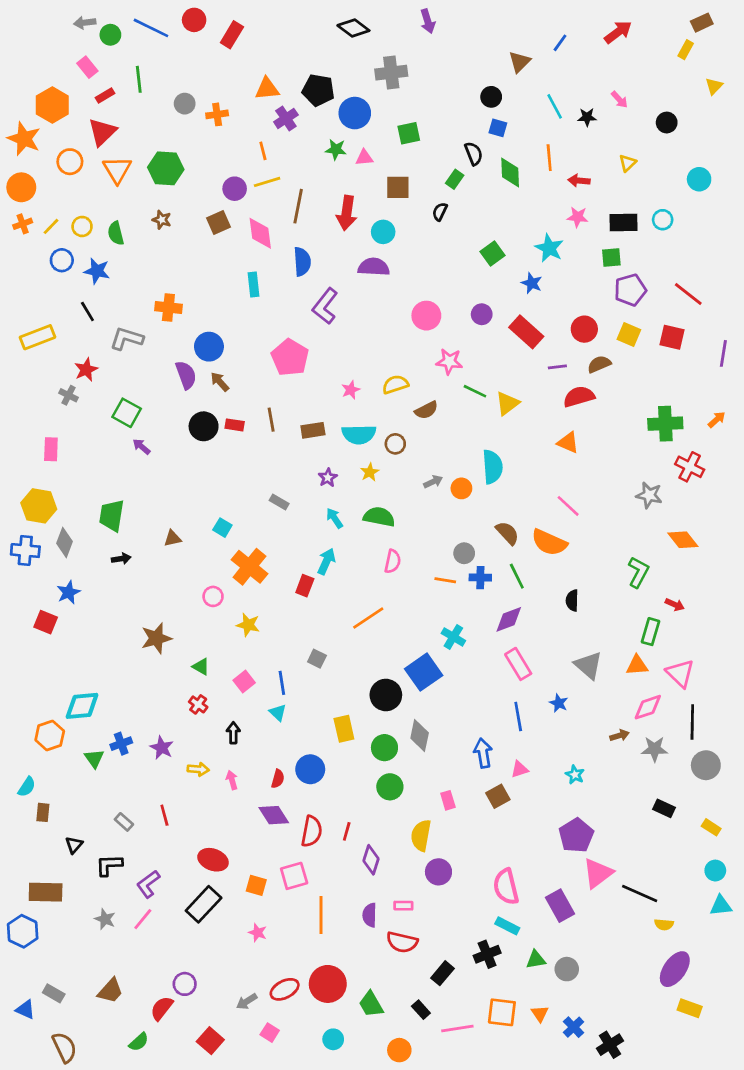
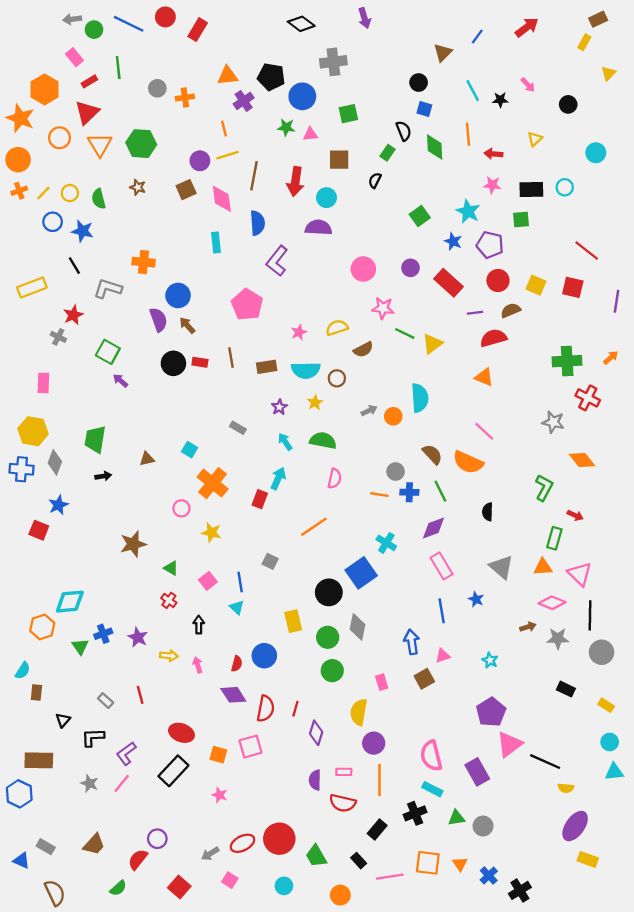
purple pentagon: (630, 290) -> (490, 245), moved, turned 30
pink diamond: (648, 707) -> (552, 603), turned 40
orange line: (321, 915) -> (379, 780), moved

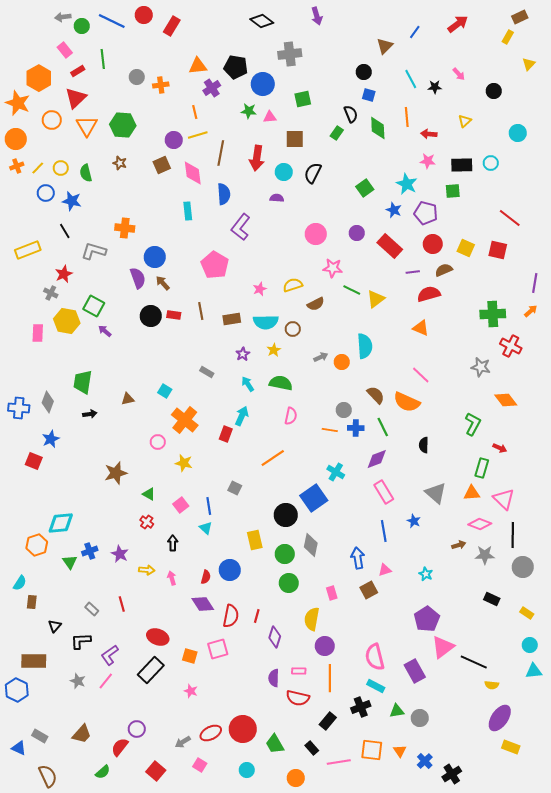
black semicircle: (375, 180) -> (313, 173), moved, size x1.5
purple semicircle: (318, 228) -> (277, 198), size x0.6
purple line: (617, 301) -> (535, 283), moved
yellow hexagon: (33, 431) -> (67, 321), moved

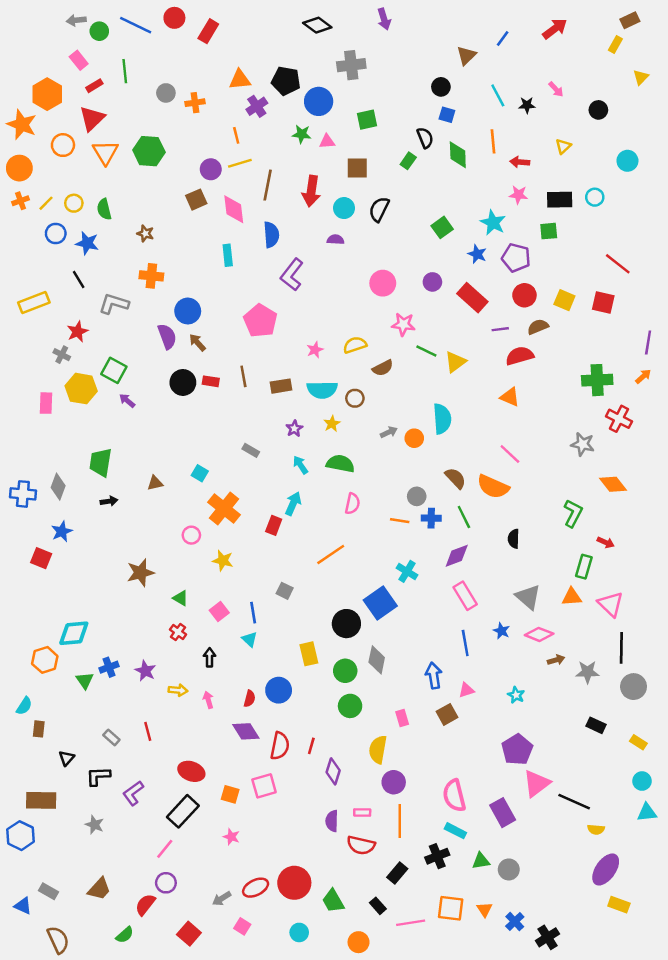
brown star: (120, 163) -> (145, 233), moved
pink diamond: (480, 524) -> (539, 634), moved
pink line: (106, 681) -> (165, 849), moved

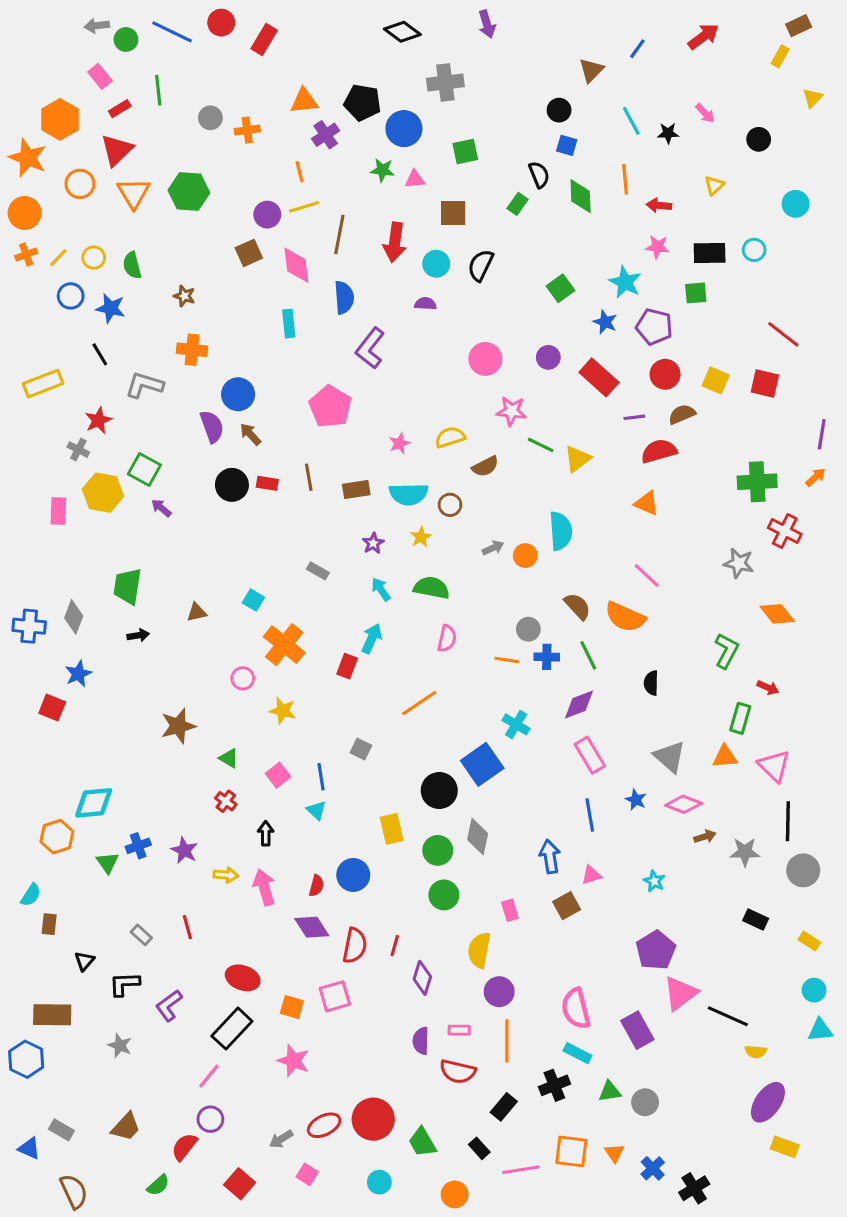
pink arrow: (208, 700) -> (264, 887), size x1.6
pink star: (231, 837) -> (293, 1061), size x1.5

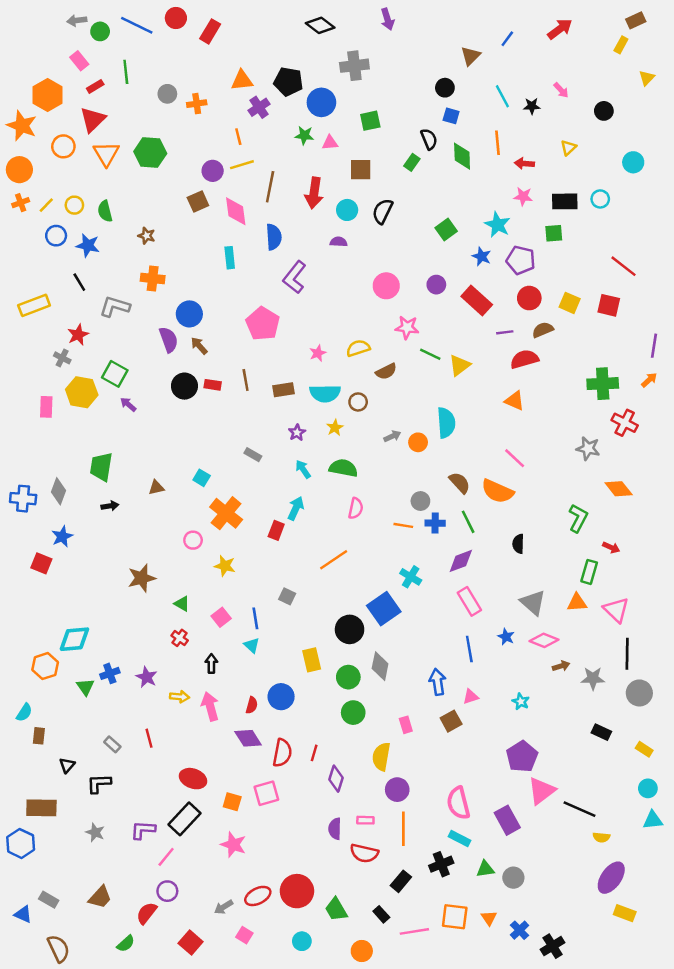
purple L-shape: (169, 1006) -> (143, 830), moved, turned 40

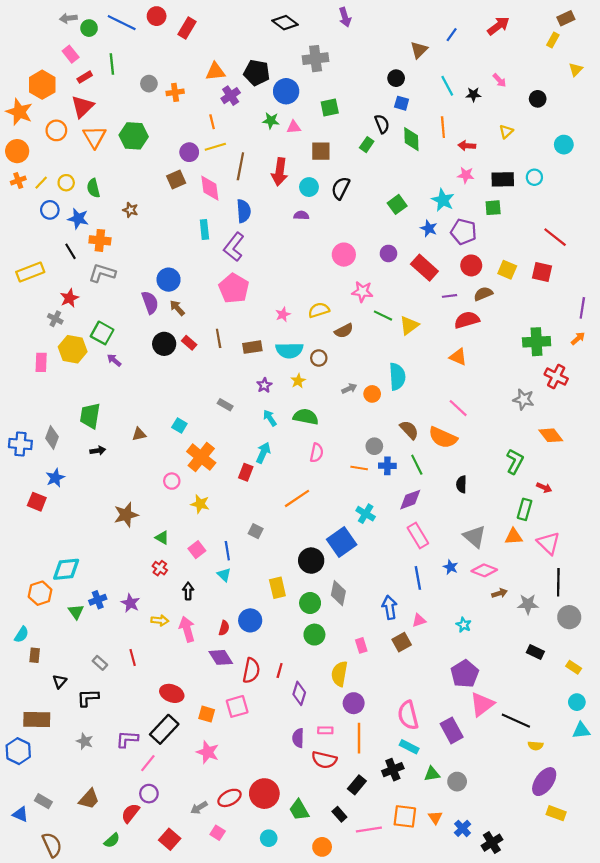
purple L-shape: (295, 277) -> (234, 247), moved
orange cross: (153, 278) -> (100, 240), moved
red rectangle: (213, 385) -> (189, 343), turned 32

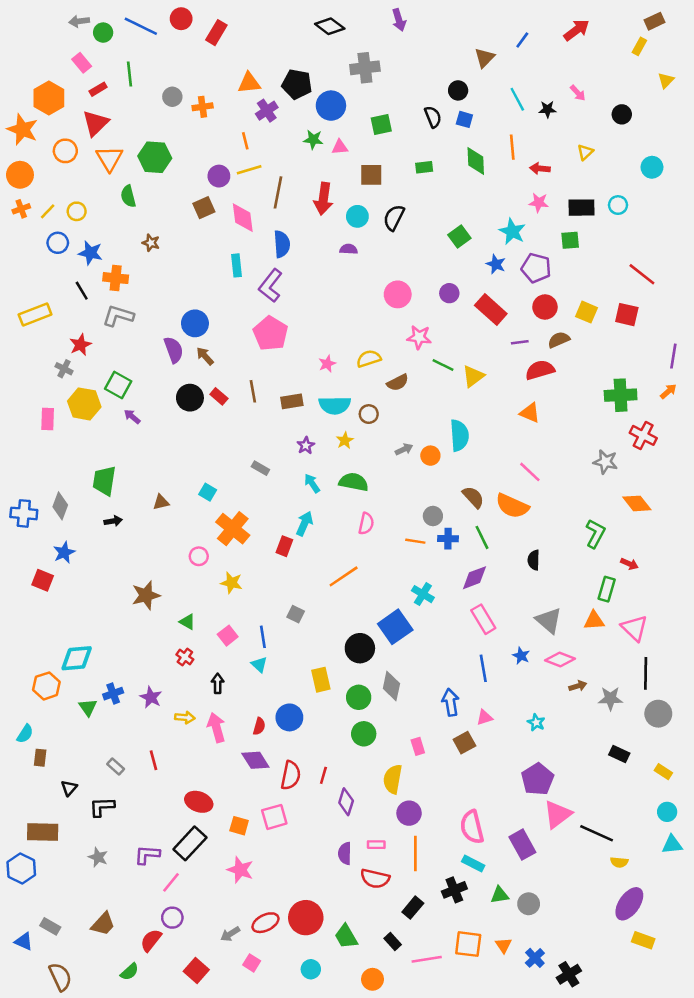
black semicircle: (382, 124) -> (433, 117), moved
green rectangle: (367, 145) -> (424, 167), turned 48
green semicircle: (93, 188) -> (128, 196), moved

